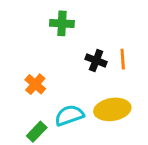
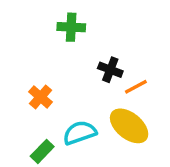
orange line: (123, 59) -> (136, 87), moved, turned 66
yellow ellipse: (112, 109) -> (129, 126), turned 48

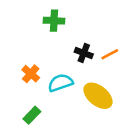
orange line: (136, 87) -> (110, 54), moved
cyan semicircle: (80, 133) -> (60, 83), moved

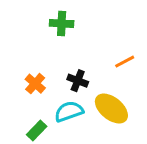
black cross: (84, 53) -> (78, 81), moved
cyan semicircle: (60, 83) -> (69, 111), moved

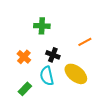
green cross: (62, 23) -> (42, 26), moved
cyan semicircle: (69, 111) -> (47, 76), turned -84

